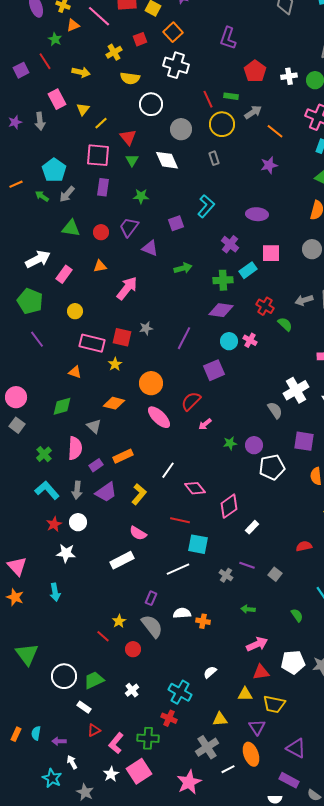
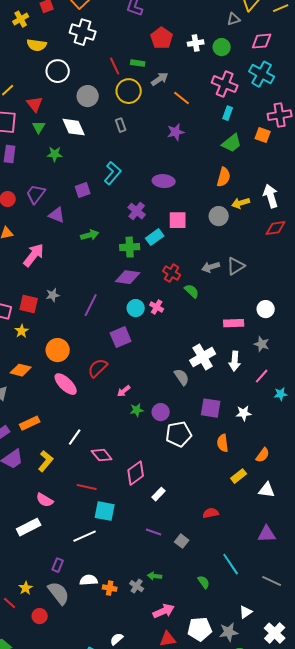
green star: (141, 196) -> (55, 154), moved
pink arrow: (205, 424) -> (124, 391), moved
gray cross: (226, 575) -> (137, 586), moved

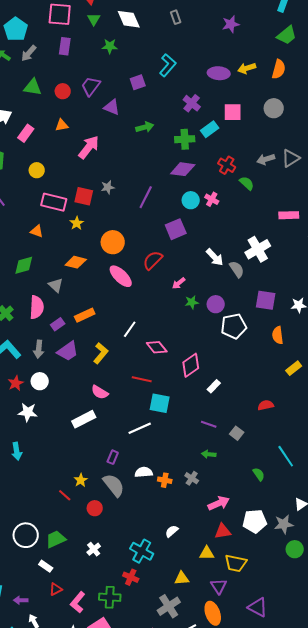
yellow arrow: (241, 203) -> (247, 68), moved
white arrow: (235, 361) -> (215, 257), moved, turned -48
green arrow: (155, 576) -> (209, 454), moved

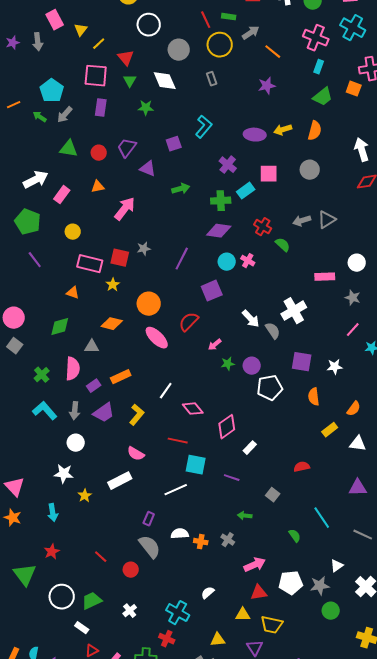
gray triangle: (56, 285) -> (92, 347), turned -42
red star: (16, 383) -> (52, 552), moved
purple line: (209, 424) -> (232, 478), moved
yellow star: (81, 480) -> (85, 496), moved

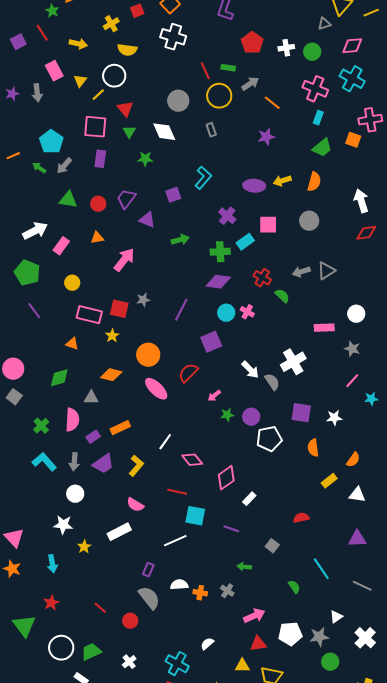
white circle: (149, 25) -> (114, 76), moved

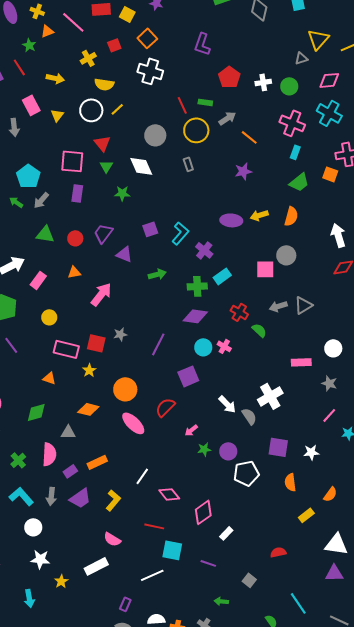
yellow line: (98, 95) -> (117, 109), moved
cyan L-shape: (203, 178) -> (180, 233), moved
pink square: (268, 225) -> (265, 269), moved
white circle: (75, 494) -> (33, 527), moved
white triangle: (357, 495) -> (336, 544), moved, size x1.4

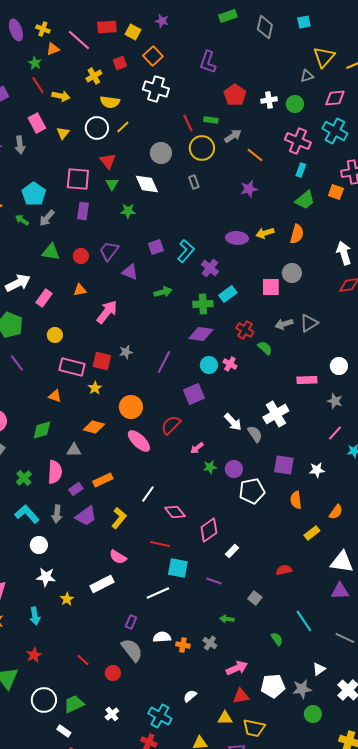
red line: (19, 67) -> (38, 85), moved

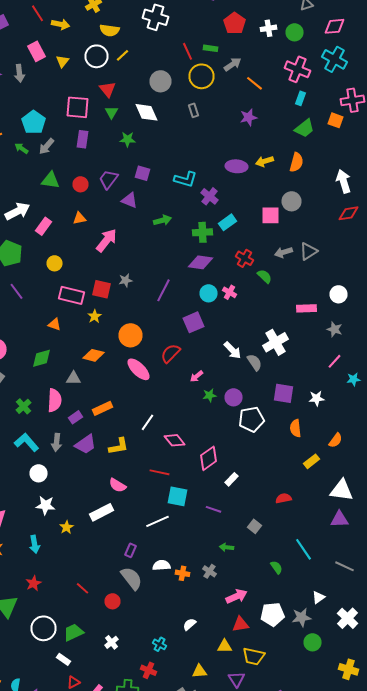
purple square: (156, 247) -> (142, 173), moved, turned 35
cyan L-shape: (186, 251) -> (186, 179), turned 65
yellow L-shape: (119, 518) -> (118, 446), turned 40
cyan cross: (160, 716) -> (160, 644), size x0.6

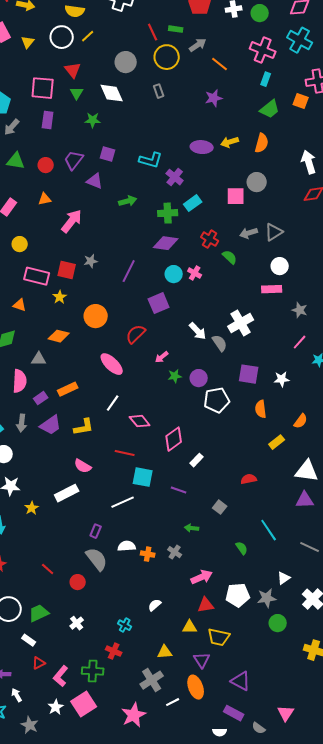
white circle: (338, 294) -> (280, 266), moved
pink ellipse: (138, 369) -> (112, 364), moved

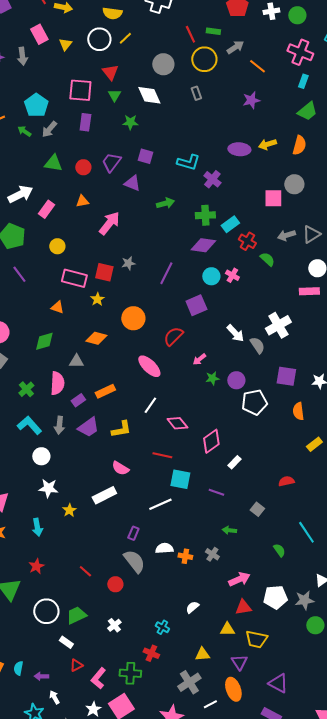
cyan rectangle: (193, 203) -> (230, 224), moved

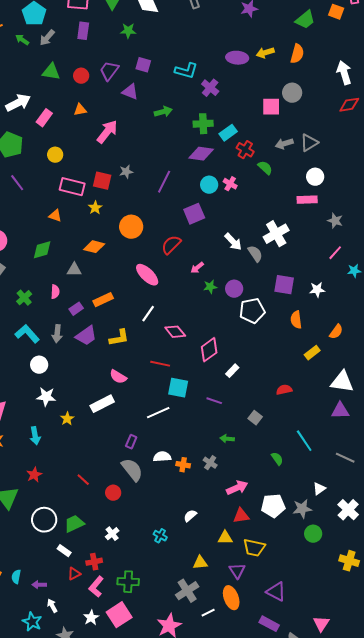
pink semicircle: (57, 383) -> (55, 292), size x0.6
red cross: (151, 653) -> (94, 562), moved, turned -35

